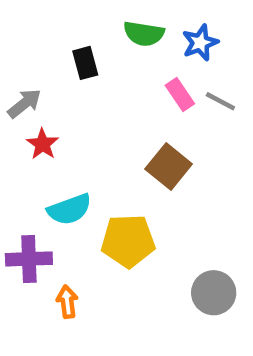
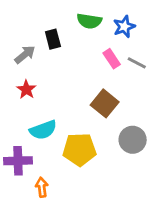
gray arrow: (24, 104) -> (25, 55), moved
gray circle: (214, 293) -> (133, 140), moved

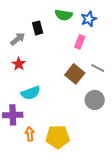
pink rectangle: (112, 59) -> (80, 42), turned 56
gray line: (137, 63) -> (98, 68), moved
yellow pentagon: (79, 150) -> (58, 137), moved

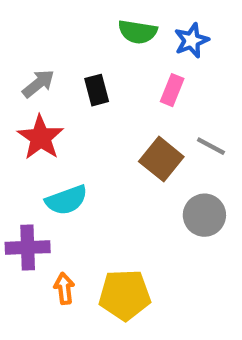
black rectangle: (38, 28) -> (97, 90), moved
red star: (19, 64) -> (41, 137), size x1.5

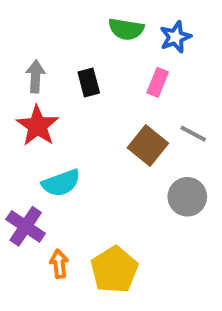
gray arrow: (38, 84) -> (35, 76), turned -48
purple cross: (28, 247) -> (26, 226), turned 36
yellow pentagon: (125, 295) -> (114, 270), turned -30

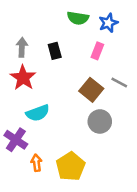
gray circle: (187, 197) -> (100, 121), moved

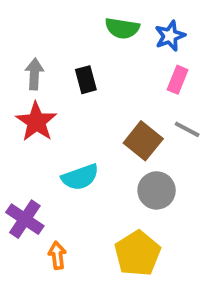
pink rectangle: (97, 51) -> (178, 80), moved
cyan semicircle: (38, 113) -> (80, 177), moved
yellow pentagon: (71, 167) -> (137, 253), moved

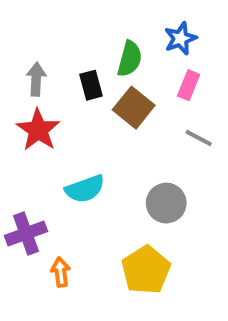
green semicircle: (122, 28) -> (130, 59), moved, turned -84
brown square: (143, 141) -> (134, 108), moved
purple cross: (25, 219) -> (26, 234), turned 36

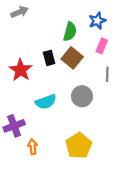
gray arrow: (36, 79) -> (20, 12), moved, turned 63
black rectangle: (91, 85) -> (49, 58), moved
gray line: (199, 138) -> (107, 74), turned 64
gray circle: (166, 203) -> (82, 96), moved

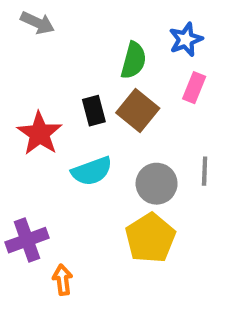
gray arrow: (20, 12) -> (37, 23), turned 49
gray line: (107, 74) -> (205, 171), moved
cyan semicircle: (46, 102) -> (92, 171), moved
yellow pentagon: (79, 146) -> (150, 238), moved

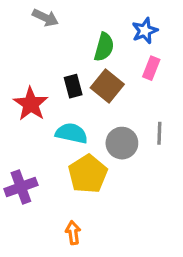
gray arrow: (37, 23) -> (45, 18), moved
cyan semicircle: (92, 171) -> (71, 133), turned -148
yellow pentagon: (150, 238) -> (88, 174), moved
orange arrow: (63, 280) -> (73, 233), moved

